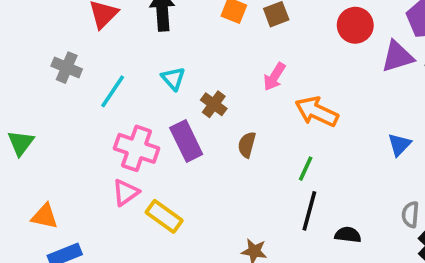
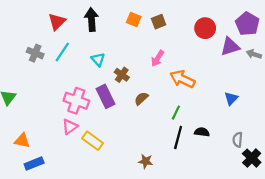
cyan line: (113, 91) -> (62, 52), moved
brown semicircle: (247, 145) -> (141, 99), turned 32
black semicircle: (348, 235) -> (202, 132), moved

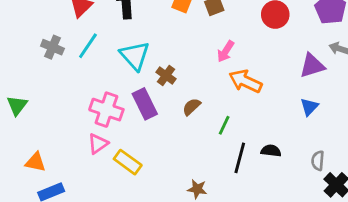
purple triangle: (230, 47) -> (312, 66), moved
pink arrow: (157, 58) -> (226, 51), moved
cyan triangle: (98, 60) -> (135, 56), size x1.6
green line: (176, 113) -> (224, 125), moved

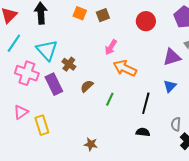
pink cross: (106, 110) -> (27, 73), moved
black semicircle: (271, 151) -> (143, 132), moved
black line: (240, 158) -> (146, 103), moved
yellow rectangle: (128, 162) -> (42, 125), turned 36

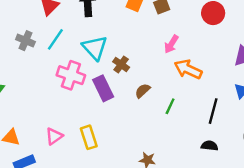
pink triangle: (21, 112) -> (54, 136), moved

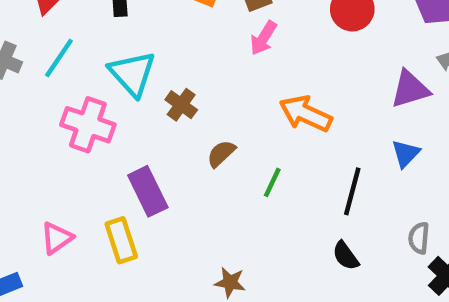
pink arrow: (171, 44) -> (263, 38), moved
purple rectangle: (103, 88) -> (148, 191), moved
black semicircle: (210, 146) -> (346, 256), turned -133

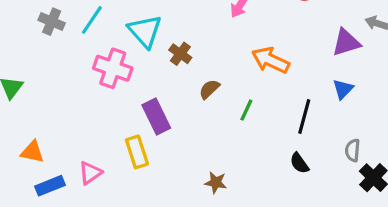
pink triangle: (57, 238) -> (90, 173), moved

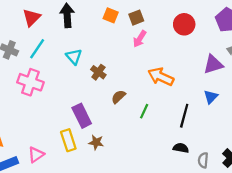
cyan triangle: (145, 31) -> (74, 57), size x0.7
pink cross: (113, 68) -> (30, 82), moved
gray semicircle: (353, 150) -> (203, 160), moved
black semicircle: (299, 163) -> (181, 148), turned 136
brown star: (216, 182) -> (96, 142), moved

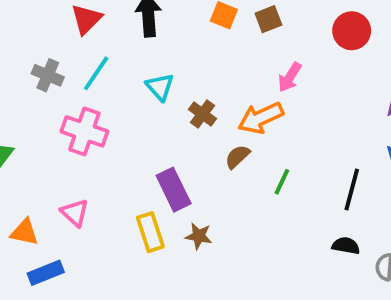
pink arrow: (140, 39) -> (290, 77), moved
orange arrow: (161, 77) -> (261, 118), moved, turned -50
pink triangle: (36, 155) -> (75, 213), moved, turned -42

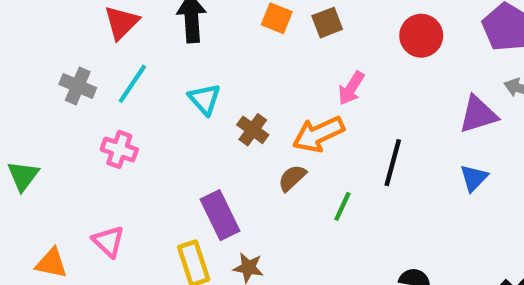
pink cross: (84, 131) -> (119, 149), size x0.7
black line: (352, 190) -> (393, 163), moved

